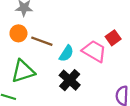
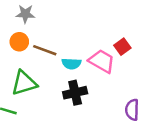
cyan semicircle: (66, 53) -> (71, 64), turned 60
black cross: (70, 80) -> (75, 93), turned 35

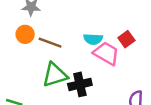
cyan semicircle: (71, 64) -> (93, 39), moved
green triangle: (24, 83) -> (55, 75), moved

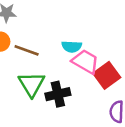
red square: (126, 39) -> (107, 75), moved, size x1.5
green triangle: (55, 75) -> (32, 84), turned -44

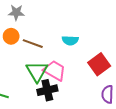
pink trapezoid: (85, 62) -> (55, 70), moved
black cross: (58, 94) -> (47, 90), moved

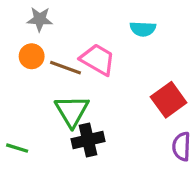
cyan semicircle: (70, 40) -> (143, 29), moved
pink trapezoid: (55, 70) -> (98, 59), moved

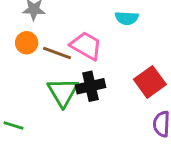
black cross: (88, 140) -> (90, 86), moved

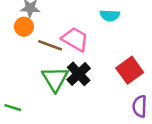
orange circle: (27, 43) -> (24, 27), moved
black cross: (90, 86) -> (79, 74), turned -30

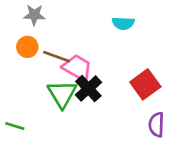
orange circle: (24, 27) -> (27, 47), moved
pink trapezoid: (75, 39) -> (77, 68), moved

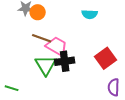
orange circle: (27, 47) -> (38, 12), moved
black cross: (88, 89) -> (65, 61), turned 36

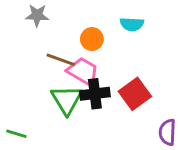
orange circle: (38, 12) -> (92, 39), moved
red square: (106, 58) -> (135, 94), moved

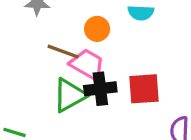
red square: (135, 94) -> (144, 89), turned 32
green triangle: (67, 100) -> (70, 95), turned 32

